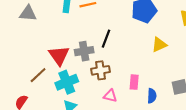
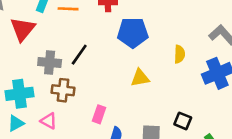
red triangle: (59, 55) -> (23, 29), moved
pink triangle: (110, 96) -> (49, 121), moved

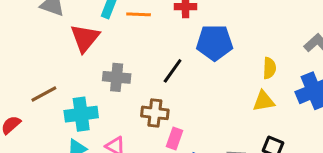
black line: (79, 55) -> (173, 71), moved
yellow triangle: (140, 78) -> (264, 101), moved
brown cross: (63, 90) -> (155, 113), moved

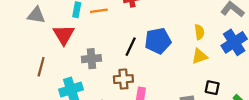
blue pentagon: (215, 43) -> (158, 41), moved
brown line: (44, 94) -> (41, 67), moved, turned -36

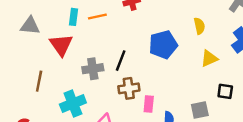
yellow semicircle: (199, 32) -> (199, 26), moved
black line: (131, 47) -> (121, 61), moved

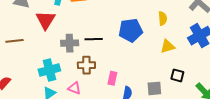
black line: (121, 61) -> (94, 39), turned 60
brown line: (39, 81) -> (15, 41), moved, turned 66
brown cross: (129, 88) -> (86, 65), moved

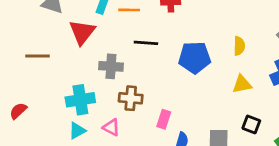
black line: (94, 39) -> (146, 43), moved

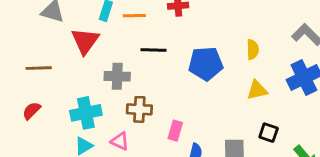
red semicircle: (18, 111) -> (31, 111), moved

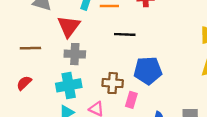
blue pentagon: (206, 64) -> (148, 71), moved
gray cross: (117, 76) -> (75, 54), moved
pink rectangle: (175, 131) -> (131, 100), moved

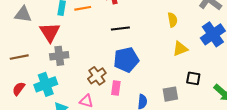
black line: (125, 34) -> (120, 28), moved
brown cross: (113, 83) -> (97, 76), turned -30
cyan cross: (69, 85) -> (46, 84), moved

